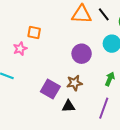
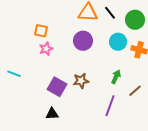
pink star: (20, 49) -> (46, 49), moved
purple circle: (82, 54) -> (83, 41), moved
black triangle: (68, 106) -> (52, 114), moved

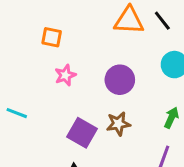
orange square: (41, 31) -> (52, 37), moved
purple circle: (83, 41) -> (120, 80), moved

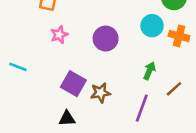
brown star: (118, 124) -> (100, 93), moved

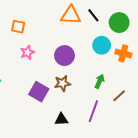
brown star: (100, 93) -> (62, 83), moved
black triangle: (67, 118) -> (61, 119), moved

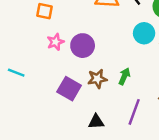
purple circle: (64, 56) -> (83, 46), moved
green arrow: (100, 81) -> (124, 76), moved

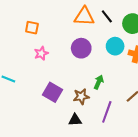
purple circle: (83, 46) -> (81, 48), moved
brown star: (97, 79) -> (81, 96), moved

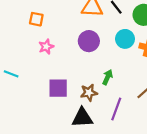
purple square: (52, 92) -> (58, 88), turned -30
black triangle: (75, 120) -> (82, 118), size x1.5

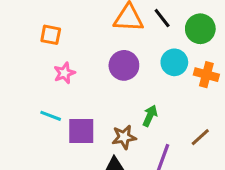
cyan line: (11, 74) -> (51, 116), moved

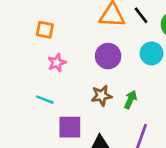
purple square: (81, 131) -> (70, 127), moved
brown star: (124, 137) -> (101, 96), moved

